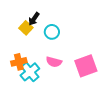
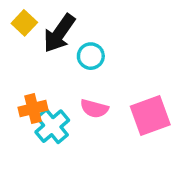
black arrow: (34, 19) -> (59, 33), size x1.6
yellow square: (26, 28) -> (24, 23), moved

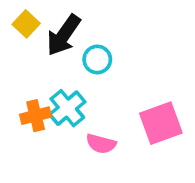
pink semicircle: (94, 109) -> (101, 144), moved
cyan cross: (52, 126) -> (67, 108), moved

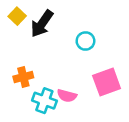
cyan circle: (97, 59) -> (85, 41), moved
cyan cross: (67, 108) -> (44, 101), moved, turned -30

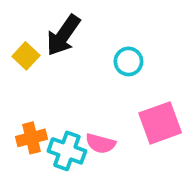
yellow square: (17, 16) -> (26, 56), moved
orange cross: (23, 77) -> (32, 138), moved

